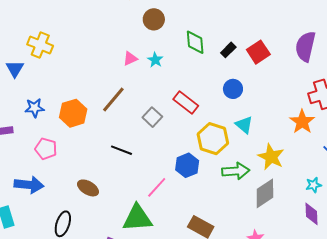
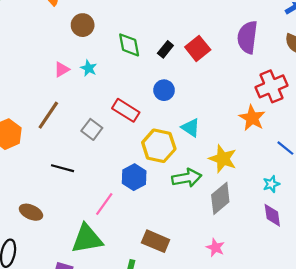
blue circle: (233, 89) -> (164, 90), moved

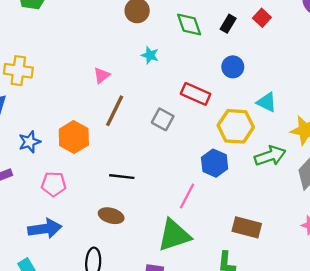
red square: (198, 48) -> (262, 18), size x0.7
pink triangle: (62, 69) -> (102, 75), moved
black line: (63, 168) -> (122, 177), moved

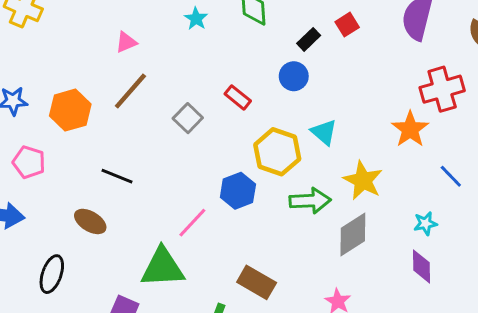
black rectangle: (228, 24) -> (309, 39), moved
cyan star: (150, 55) -> (196, 19), moved
red rectangle: (196, 94) -> (238, 97), size x0.7

